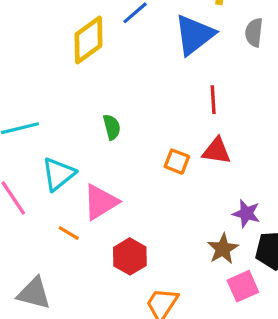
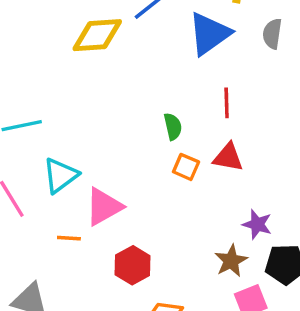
yellow diamond: (88, 40) -> (97, 35), turned 30
green semicircle: (112, 127) -> (173, 127), moved
orange line: (69, 233) -> (69, 238), turned -30

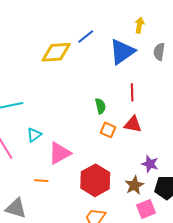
cyan triangle: (60, 176) -> (34, 135), size x0.7
orange line: (69, 238) -> (41, 181), moved
red hexagon: (133, 265) -> (95, 180), moved, size x1.4

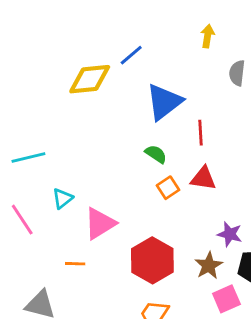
blue triangle: (122, 52) -> (164, 102), moved
green semicircle: (100, 106) -> (156, 154), turned -42
orange square: (108, 130) -> (168, 188), turned 35

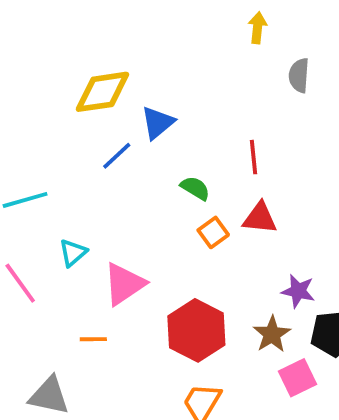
blue line: (131, 55) -> (117, 156), moved
blue triangle: (164, 102) -> (158, 123), moved, size x0.7

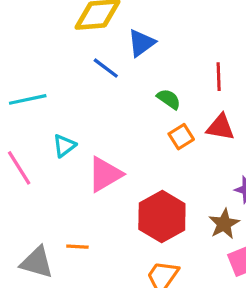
blue line: (117, 156) -> (106, 68), turned 76
orange line: (93, 339) -> (77, 247), moved

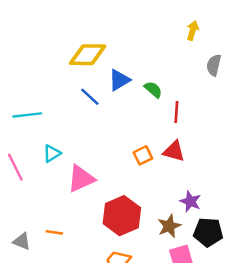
green semicircle: (169, 99) -> (153, 90), moved
gray triangle: (37, 262) -> (22, 241), size x0.7

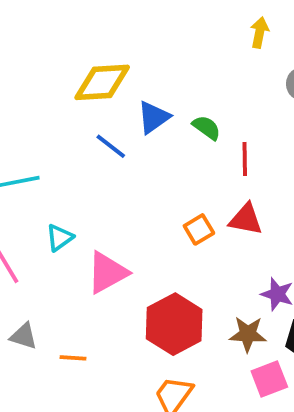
brown star: (169, 226) -> (248, 334), turned 30
gray triangle: (22, 241) -> (24, 336), moved

